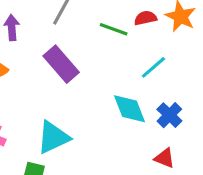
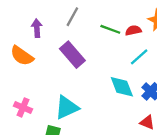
red semicircle: (146, 18) -> (133, 30), moved

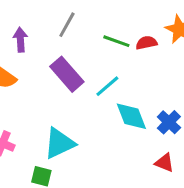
cyan line: (139, 57) -> (107, 86), moved

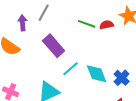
gray line: (67, 25) -> (44, 13), moved
cyan line: (107, 86) -> (71, 69), moved

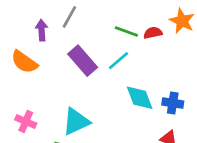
cyan line: (71, 69) -> (118, 61), moved
blue cross: (122, 78) -> (173, 103), turned -35

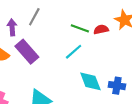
purple rectangle: (83, 61) -> (27, 52), moved

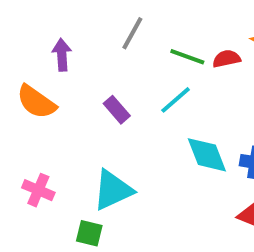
gray line: (34, 17) -> (132, 33), moved
purple rectangle: (27, 52) -> (117, 110), moved, size x0.6

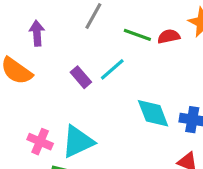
cyan line: (176, 100) -> (112, 69), moved
pink cross: (38, 190) -> (40, 142), moved

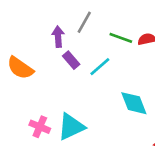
purple arrow: (37, 33) -> (58, 37), moved
purple rectangle: (81, 77) -> (71, 60), moved

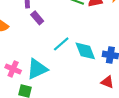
cyan line: (100, 67) -> (61, 44), moved

